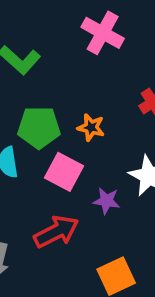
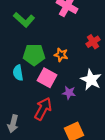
red arrow: (56, 232) -> (43, 109), turned -35

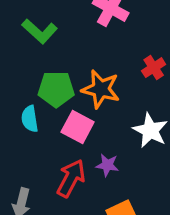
orange star: (61, 55) -> (101, 89), size x1.6
purple star: (69, 93) -> (107, 165), moved

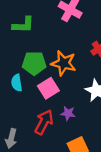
green L-shape: (40, 31) -> (23, 25), turned -40
pink square: (78, 127) -> (48, 88), turned 30

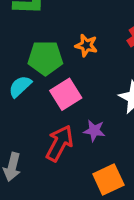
orange star: (64, 63) -> (86, 45), moved, size x0.6
cyan semicircle: (17, 83) -> (20, 86), turned 56

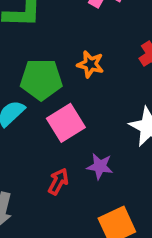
red arrow: (60, 143) -> (58, 181), size x0.6

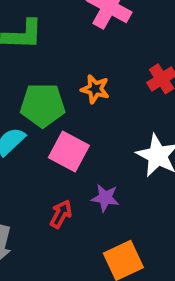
pink square: (66, 123) -> (69, 152), turned -30

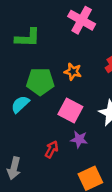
pink square: (69, 152) -> (70, 110), moved

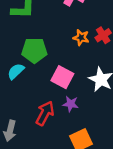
orange star: (73, 72) -> (81, 38), moved
red arrow: (52, 149) -> (45, 113), size x1.5

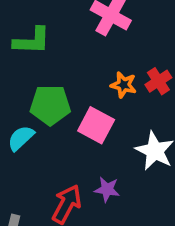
pink square: (62, 77) -> (96, 125), moved

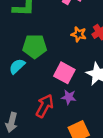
pink square: (96, 125) -> (64, 73), moved

